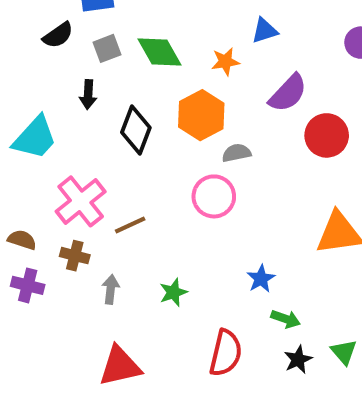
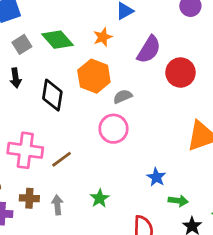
pink cross: (81, 201) -> (25, 150), turned -32
brown cross: (75, 256) -> (29, 198), moved

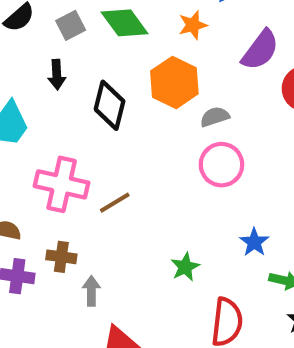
pink circle: (114, 129) -> (221, 165), moved
green star: (100, 198) -> (185, 267), moved
gray arrow: (57, 205) -> (91, 291), moved

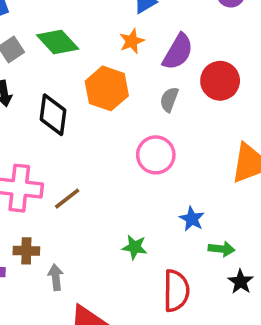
orange star: (193, 25) -> (132, 41), moved
gray semicircle: (215, 117) -> (169, 100), moved, turned -45
green star: (185, 267) -> (135, 247), turned -30

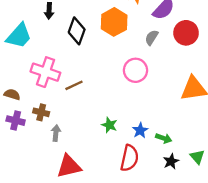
blue star: (192, 219) -> (140, 130), moved

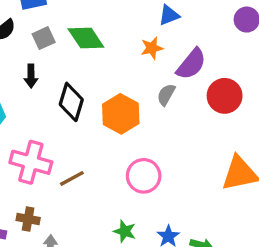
orange hexagon: (114, 22) -> (121, 114), moved
gray semicircle: (152, 37) -> (166, 95), moved
pink circle: (135, 70) -> (144, 176), moved

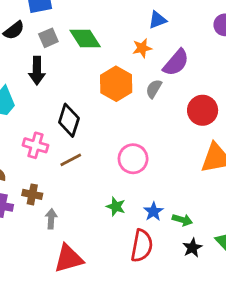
black arrow: (31, 76) -> (37, 71), size x1.4
red circle: (225, 96) -> (203, 110), moved
black diamond: (71, 102) -> (69, 120), moved
orange hexagon: (121, 114) -> (116, 84), moved
pink cross: (31, 162) -> (35, 145), size x0.7

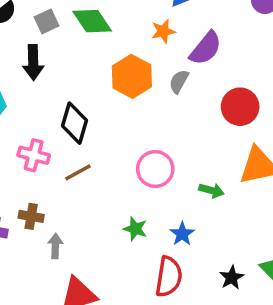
green arrow: (182, 220) -> (211, 190), moved

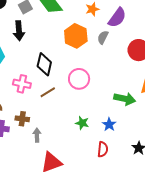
pink circle: (155, 169) -> (79, 79), moved
green arrow: (211, 190) -> (125, 99), size x1.5
red semicircle: (169, 277) -> (103, 149), size x0.7

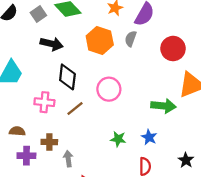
black arrow: (19, 31) -> (52, 44), moved, turned -66

